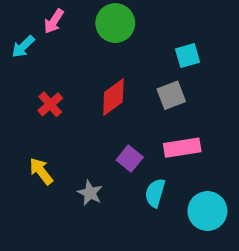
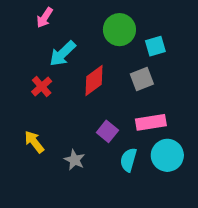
green circle: (115, 23) -> (119, 30), moved
cyan arrow: (23, 47) -> (63, 54), moved, size x1.4
cyan circle: (207, 211) -> (167, 155), moved

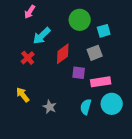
purple square: (107, 131) -> (79, 73), moved, turned -32

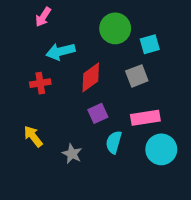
cyan arrow: (42, 36) -> (60, 51), turned 30
red cross: (28, 58) -> (40, 83), turned 32
purple square: (79, 73) -> (98, 113), moved, turned -32
cyan semicircle: (86, 107) -> (114, 142), moved

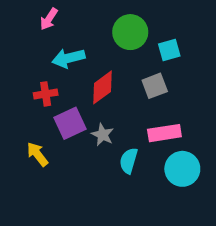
purple square: (98, 113) -> (70, 123), moved, size x1.4
gray star: (72, 154) -> (103, 135), moved

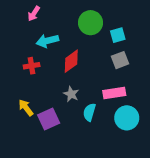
gray square: (155, 86) -> (120, 60), moved
purple square: (70, 123) -> (49, 119), moved

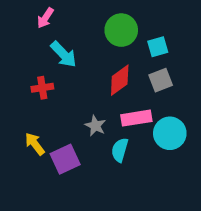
cyan arrow: (47, 41) -> (64, 54), turned -120
red diamond: (71, 61) -> (120, 80), moved
pink rectangle: (114, 93) -> (136, 118), moved
cyan circle: (127, 118) -> (170, 133), moved

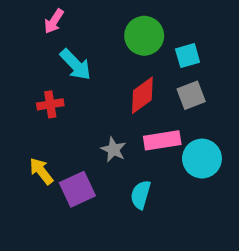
cyan semicircle: (120, 150) -> (141, 195), moved

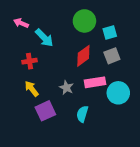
pink arrow: (54, 21) -> (21, 23), moved, turned 80
yellow arrow: (41, 171) -> (32, 89), moved

